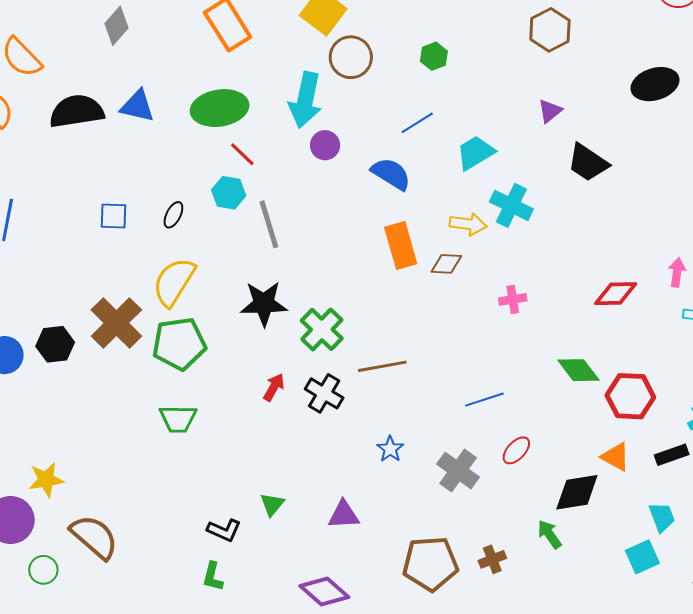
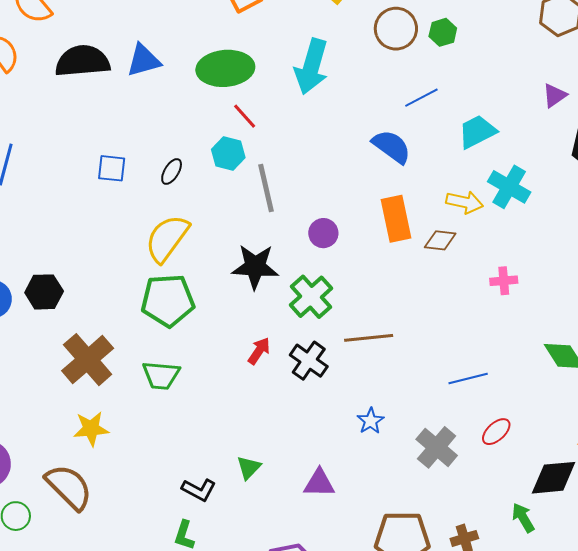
brown circle: (351, 57) -> (396, 29), moved
blue triangle: (137, 106) -> (144, 60), turned -33
purple circle: (325, 145) -> (323, 233), moved
brown cross: (116, 323) -> (88, 360), moved
yellow star: (46, 480) -> (91, 429), moved

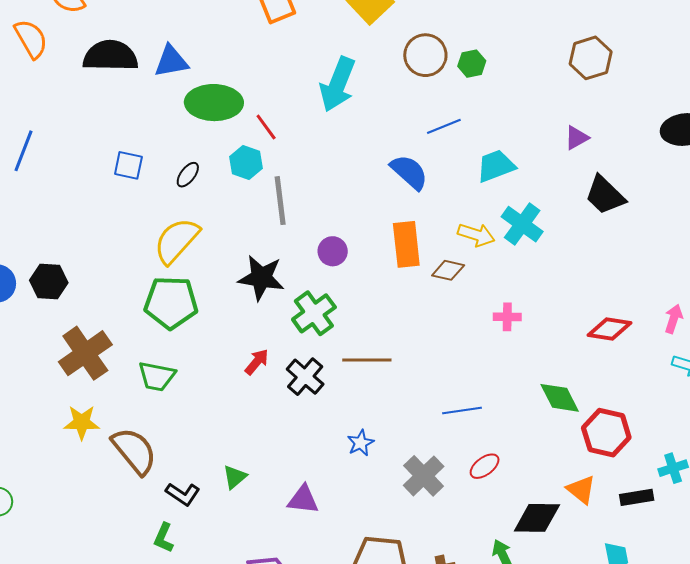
green ellipse: (225, 68) -> (214, 103), moved
brown semicircle: (69, 487) -> (134, 451), moved

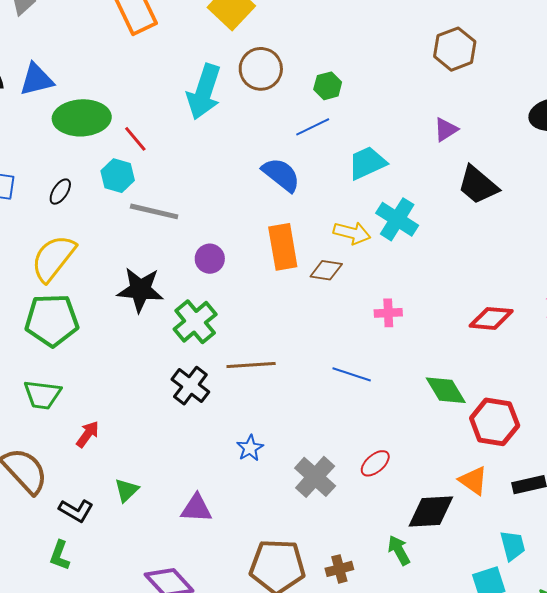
brown circle: (425, 55) -> (261, 69), moved
green hexagon: (472, 64) -> (328, 86), moved
gray line: (280, 201) -> (154, 211), turned -66
red arrow: (257, 362) -> (88, 434), moved
blue line: (462, 411) -> (352, 374), moved, turned 30

